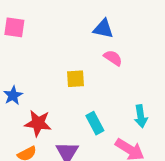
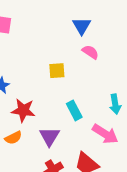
blue triangle: (103, 29) -> (82, 26), turned 48

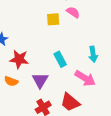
yellow square: (57, 71) -> (53, 19), moved
orange semicircle: (13, 138) -> (11, 81), turned 48

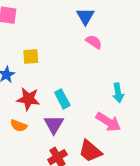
yellow square: (53, 19) -> (31, 56), moved
cyan rectangle: (60, 59) -> (62, 99), moved

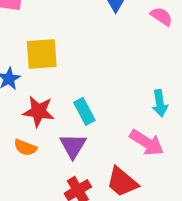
pink semicircle: (94, 42) -> (161, 16), moved
yellow square: (31, 56) -> (42, 54), size x1.5

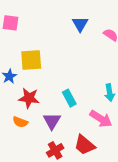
cyan rectangle: (84, 111) -> (69, 98), moved

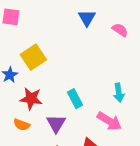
yellow square: (31, 60) -> (33, 57), turned -30

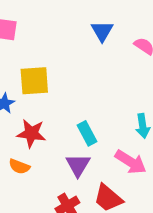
yellow square: (33, 57) -> (34, 81), turned 30
purple triangle: (56, 124) -> (78, 165), moved

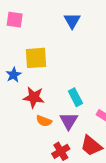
blue triangle: (102, 31) -> (72, 21), moved
orange semicircle: (19, 167) -> (44, 121), moved

